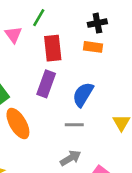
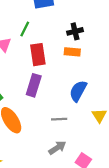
blue semicircle: (83, 95) -> (78, 91), moved

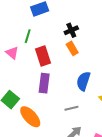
orange rectangle: (72, 52) -> (72, 48), turned 64

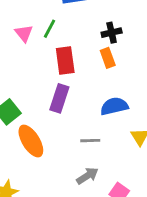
pink triangle: (12, 53) -> (24, 33), moved
blue semicircle: (83, 81) -> (114, 106), turned 48

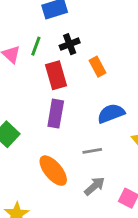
black cross: (112, 33) -> (70, 44), moved
orange ellipse: (31, 141) -> (53, 171), moved

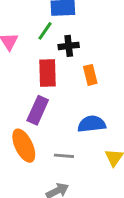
green line: (36, 46) -> (45, 31), moved
orange ellipse: (53, 171) -> (24, 146), moved

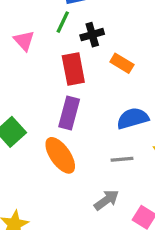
orange rectangle: (90, 75) -> (122, 63), turned -36
gray line: (64, 156) -> (122, 159), moved

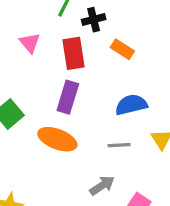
pink triangle: (24, 41) -> (30, 43), moved
orange ellipse: (60, 155) -> (57, 139), turned -36

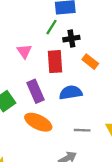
purple rectangle: (68, 97) -> (36, 91), moved, turned -45
blue semicircle: (131, 105) -> (71, 93), moved

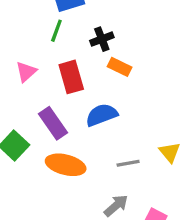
black cross: (71, 39) -> (102, 39), moved
pink triangle: (24, 51) -> (26, 72), turned 35

